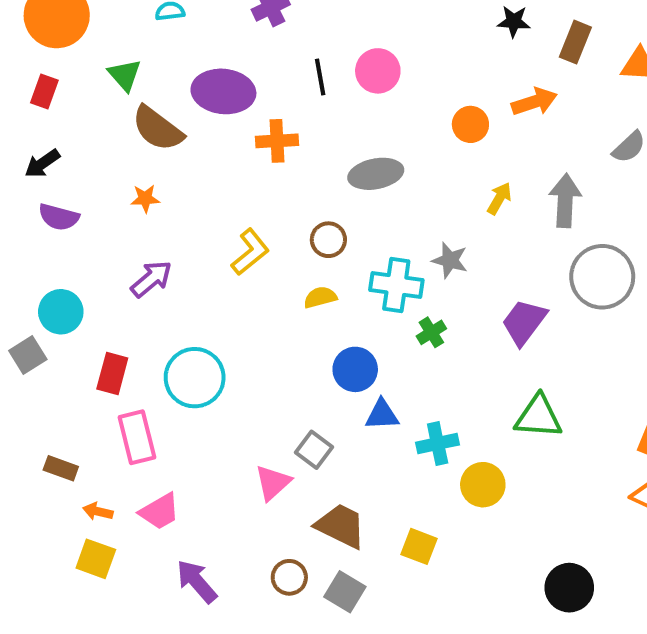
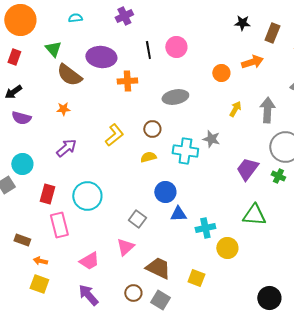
green cross: (431, 332) -> (278, 176), moved, turned -32
gray square: (314, 450) -> (137, 219), moved
pink trapezoid: (160, 511) -> (89, 261), moved

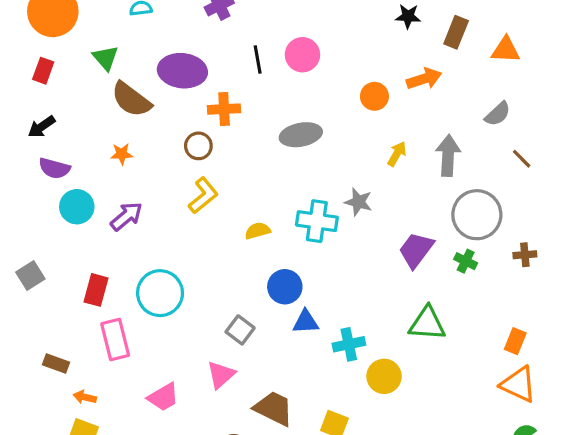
brown circle: (152, 129) -> (198, 146), moved
cyan circle: (22, 164) -> (77, 207), moved

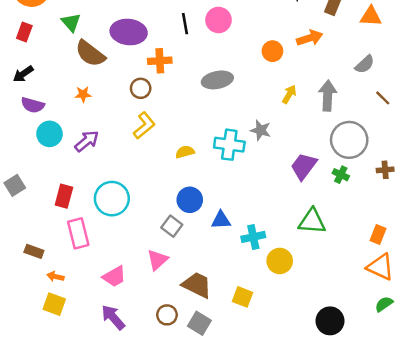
blue circle: (285, 287) -> (190, 200), moved

